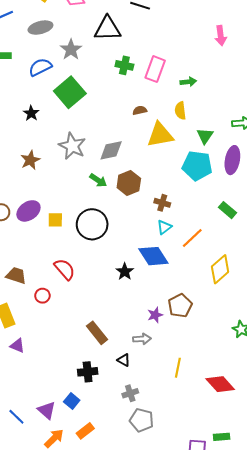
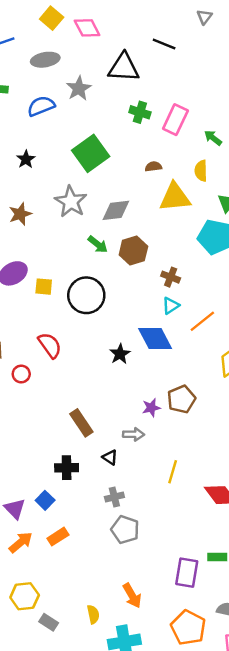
green arrow: (188, 82) -> (213, 138), turned -140
green square: (70, 92) -> (91, 153), moved

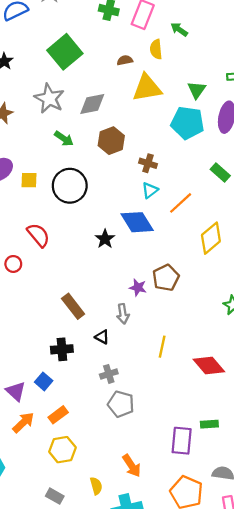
yellow semicircle: (201, 171) -> (156, 49), moved
green arrow: (98, 244) -> (64, 139), moved
purple star: (151, 408) -> (138, 288), turned 30
gray arrow: (134, 434) -> (123, 314), turned 84
yellow hexagon: (25, 596) -> (62, 450), moved

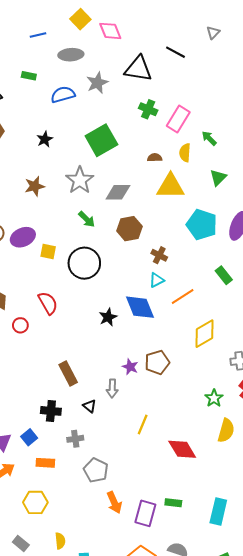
green triangle: (197, 90) -> (218, 178), moved
gray cross: (109, 374) -> (75, 439), moved
orange rectangle: (58, 415) -> (45, 463), moved, turned 30
orange arrow: (132, 466) -> (114, 502), moved

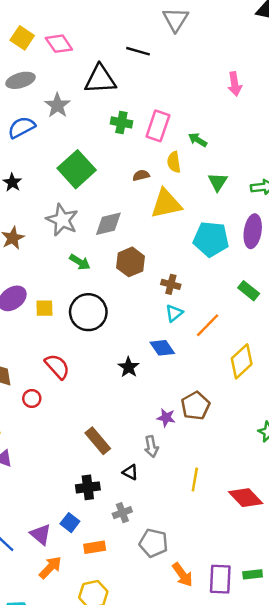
gray triangle: (213, 32) -> (176, 19), size x1.6
blue diamond: (140, 307) -> (162, 348), size x0.7
green rectangle: (173, 503) -> (253, 574), moved

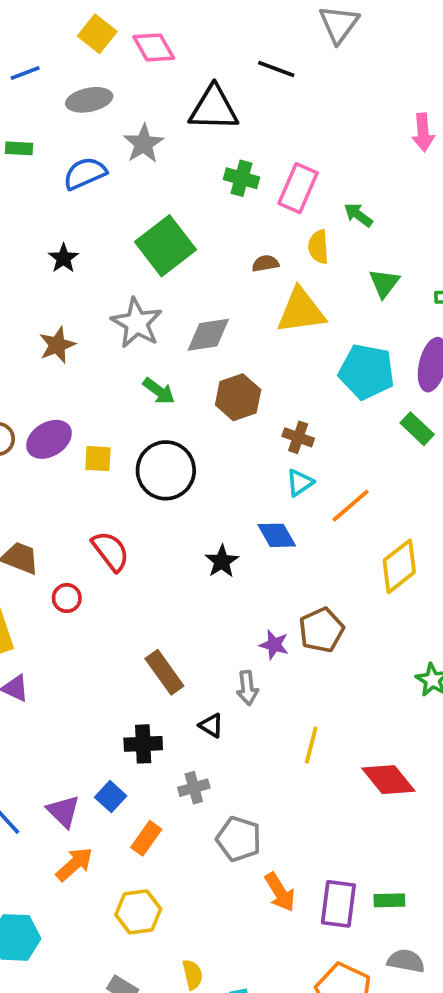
green rectangle: (249, 291) -> (417, 429), moved
orange rectangle: (95, 547) -> (146, 838), turned -50

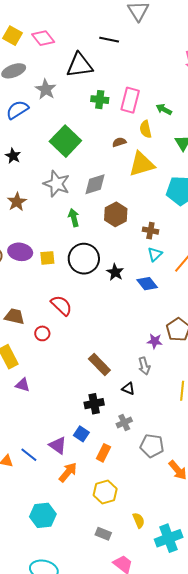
green arrow: (159, 391) -> (74, 218), turned -132
purple ellipse: (49, 439) -> (20, 252), turned 50
black star: (222, 561) -> (115, 272), moved

